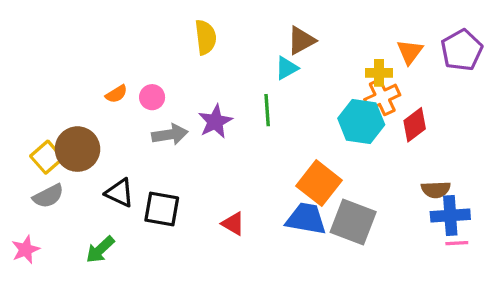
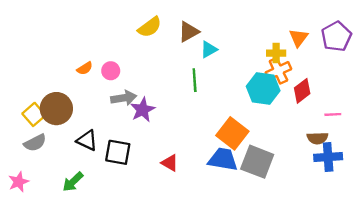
yellow semicircle: (206, 37) -> (150, 27), turned 60
brown triangle: (301, 40) -> (189, 32), moved
purple star: (215, 122) -> (143, 110), moved
pink line: (457, 243) -> (333, 114), moved

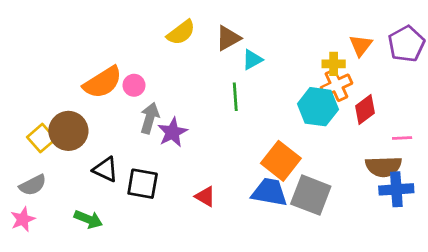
orange semicircle: (85, 68) -> (103, 82), size x2.0
gray arrow: (124, 98) -> (150, 118), turned -65
brown semicircle: (317, 138) -> (384, 167), size x1.4
gray semicircle: (35, 143) -> (33, 185), moved
green arrow: (73, 182) -> (88, 219), turned -115

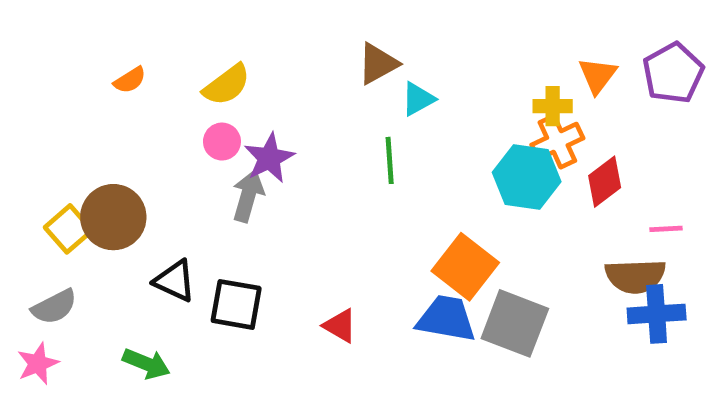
yellow semicircle: (181, 33) -> (227, 85), moved
orange semicircle: (103, 82) -> (130, 80), moved, size x0.5
purple star: (172, 132) -> (269, 158), moved

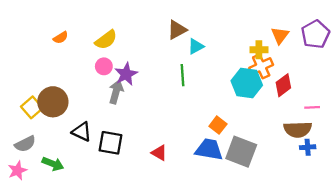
orange square: (465, 267) -> (218, 125), size x0.6
blue cross: (657, 314) -> (308, 147), size x0.6
green arrow: (146, 364) -> (53, 164), moved

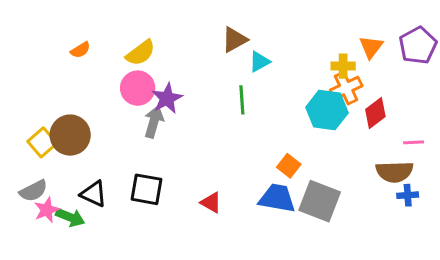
pink circle: (104, 66) -> (138, 88), size x1.5
black triangle: (82, 132) -> (94, 194), moved
pink star: (17, 170) -> (47, 210), moved

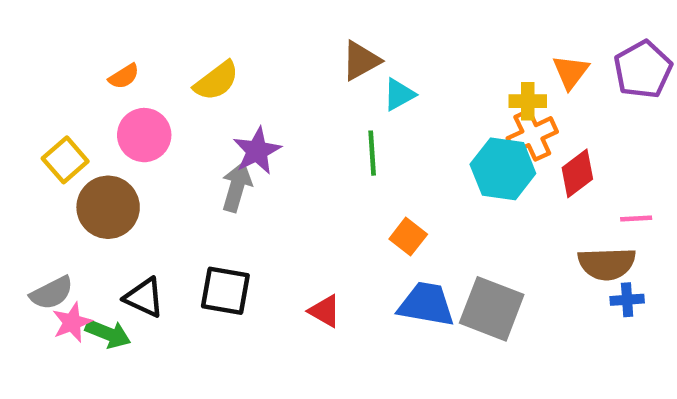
pink circle: (138, 88) -> (144, 135), moved
yellow square: (42, 142) -> (65, 160), moved
orange square: (289, 166) -> (408, 237), moved

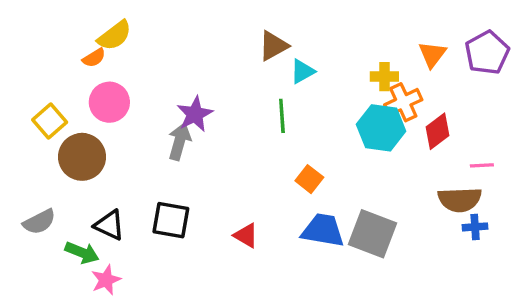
yellow semicircle: (216, 81) -> (114, 36), moved
yellow cross: (528, 101) -> (384, 77), moved
pink star: (72, 322) -> (106, 280), moved

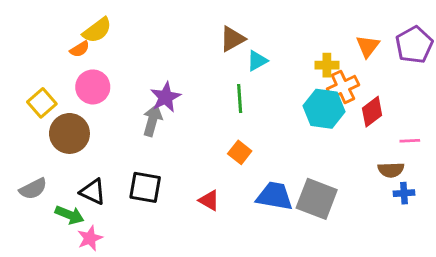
orange square: (309, 179) -> (240, 152), moved
brown semicircle: (460, 200) -> (391, 170), size x0.7

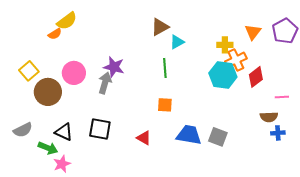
pink circle: (93, 87) -> (74, 73), moved
purple star: (165, 97) -> (114, 67), turned -30
orange square: (240, 152) -> (165, 105), turned -35
gray square: (317, 199) -> (218, 137), size x0.7

